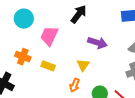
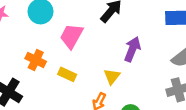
purple arrow: (97, 43) -> (132, 49), turned -90

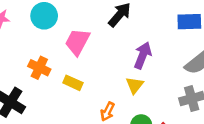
yellow triangle: (112, 76) -> (135, 85), moved

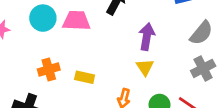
pink trapezoid: (77, 42) -> (76, 21), moved, turned 76
orange cross: (39, 68) -> (49, 69), turned -30

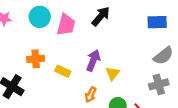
pink trapezoid: (76, 21) -> (66, 25), turned 90
purple arrow: (147, 37) -> (93, 60), moved

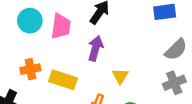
purple arrow: (93, 60) -> (95, 48), moved
yellow rectangle: (63, 71) -> (63, 80), size x1.5

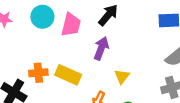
orange cross: (30, 69) -> (38, 73), moved

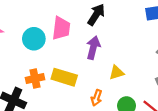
cyan circle: (42, 17) -> (34, 39), moved
yellow triangle: (122, 76) -> (117, 73), turned 42

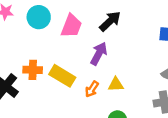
cyan circle: (34, 39) -> (39, 17), moved
orange arrow: (96, 98) -> (92, 89), moved

